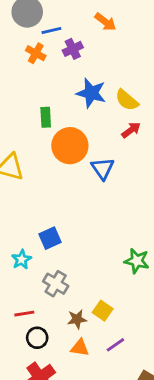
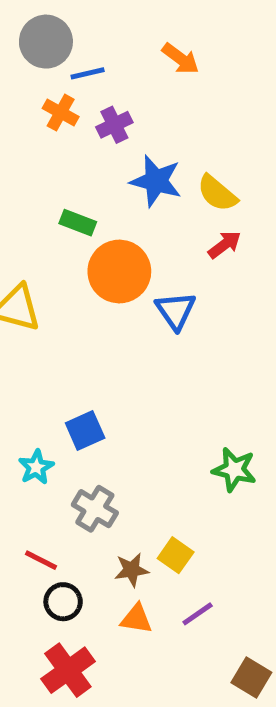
purple cross: (73, 49) -> (114, 125), moved
green rectangle: (46, 117) -> (78, 223), turned -66
red line: (24, 314) -> (41, 560), turned 36

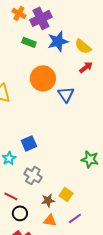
purple cross: (114, 125) -> (41, 18), size x1.5
blue star: (156, 181) -> (58, 41), turned -30
green rectangle: (78, 223) -> (29, 42), moved

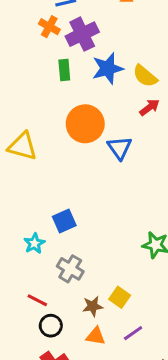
green rectangle: (29, 42) -> (64, 70), turned 64

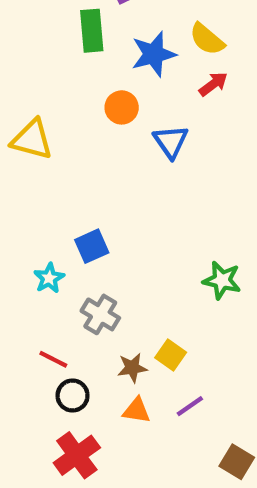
blue star: (108, 68) -> (154, 54), moved
green rectangle: (64, 70) -> (92, 31), size x1.4
orange circle: (85, 124) -> (122, 107), size x0.6

